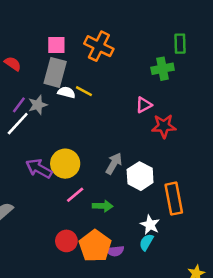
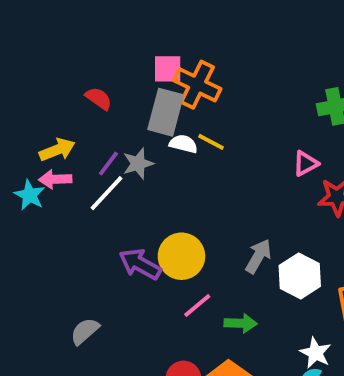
orange cross: (99, 46) -> (197, 85), moved

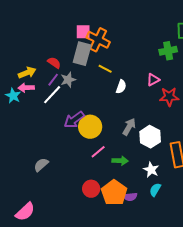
red semicircle: (99, 98) -> (54, 63), moved
white semicircle: (183, 144) -> (121, 87), moved, turned 96
purple arrow: (140, 264) -> (74, 120), moved, turned -65
white star: (316, 353) -> (151, 170), moved

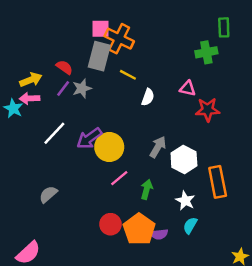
pink triangle: (153, 80) -> (188, 88), turned 40
white line: (52, 95) -> (54, 133), moved
green arrow: (120, 161) -> (147, 189), turned -77

